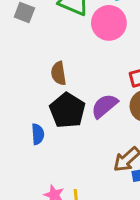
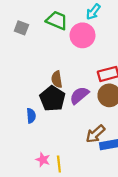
brown semicircle: (59, 73) -> (57, 79), moved

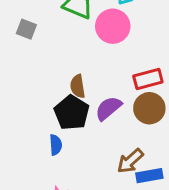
gray square: (21, 28) -> (26, 29), moved
blue semicircle: (31, 116) -> (56, 145), moved

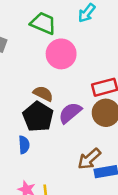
pink circle: (113, 26) -> (61, 54), moved
brown semicircle: (78, 86) -> (43, 94), turned 126

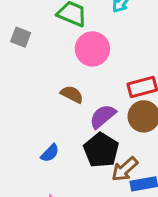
black pentagon: (38, 117) -> (101, 150), moved
blue semicircle: (24, 145) -> (50, 153), turned 48

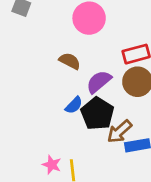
blue semicircle: (50, 153) -> (74, 105), moved

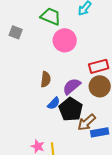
brown semicircle: (70, 61) -> (46, 79), moved, turned 70

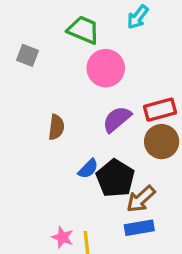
brown semicircle: (46, 79) -> (56, 127), moved
purple semicircle: (72, 86) -> (117, 119), moved
blue rectangle: (100, 132) -> (139, 228), moved

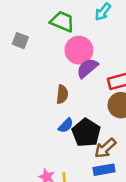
purple semicircle: (117, 119) -> (87, 68), moved
brown semicircle: (56, 127) -> (62, 94), moved

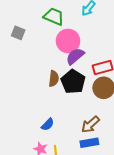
blue semicircle: (66, 125) -> (48, 124), moved
black pentagon: (86, 133) -> (73, 82), moved

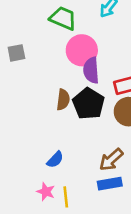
gray square: (18, 33) -> (16, 53), moved, turned -32
purple semicircle: (75, 56) -> (91, 70), turned -54

